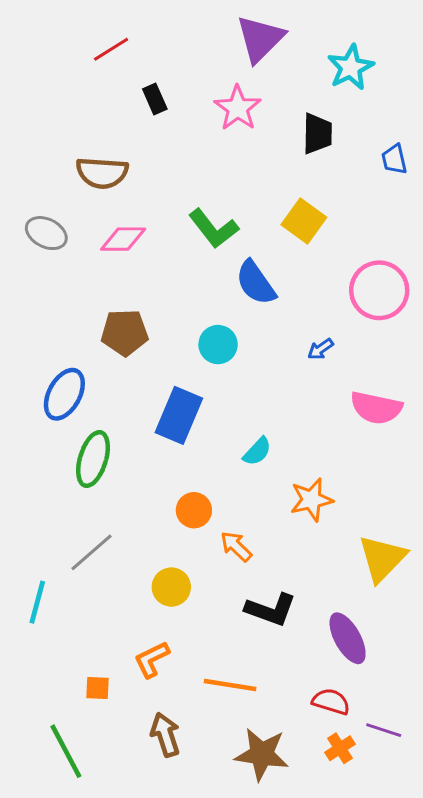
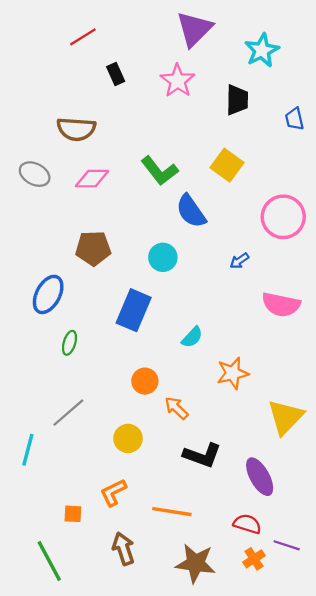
green ellipse: (93, 459) -> (69, 343), size x0.6

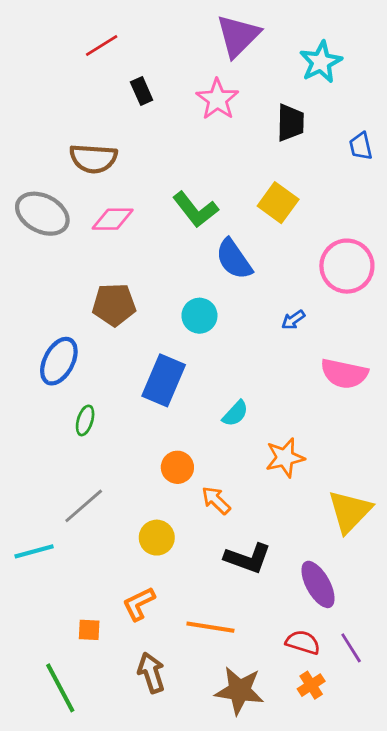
gray ellipse: (35, 174) -> (42, 214), size x1.4
cyan line: (28, 450) -> (34, 551), turned 60
purple line: (287, 545) -> (351, 648), moved, turned 40

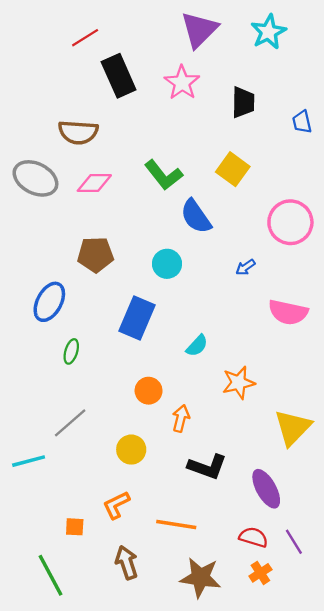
cyan star: (321, 62) -> (269, 32), moved
black rectangle: (142, 91) -> (119, 76), size x1.8
orange arrow: (216, 500) -> (181, 418), turned 60

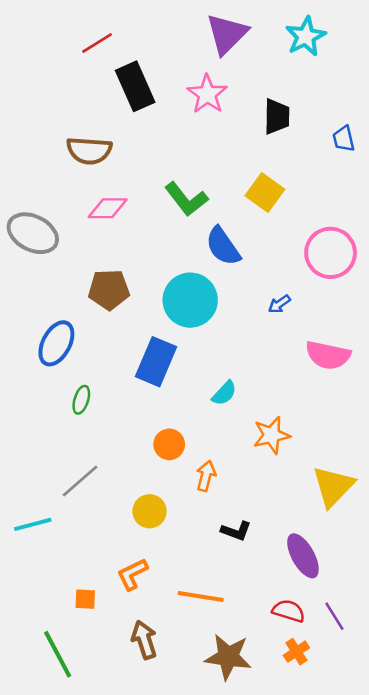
gray ellipse: (35, 178) -> (33, 233), moved
cyan circle: (167, 264) -> (190, 300), size x1.6
black L-shape: (207, 467) -> (236, 531), size x0.7

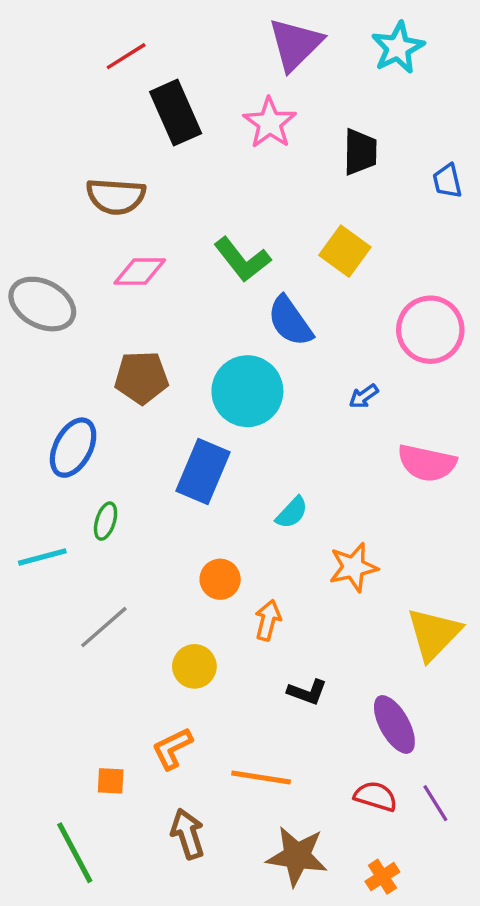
cyan line: (33, 524) -> (42, 557), moved
orange cross: (296, 652) -> (382, 877), moved

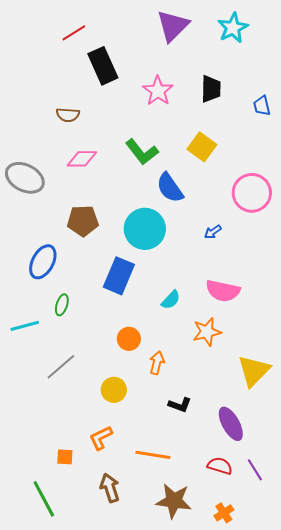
pink star: (270, 123) -> (158, 91), moved
brown semicircle: (116, 196) -> (68, 115), size x0.7
pink semicircle: (427, 463) -> (223, 291), moved

